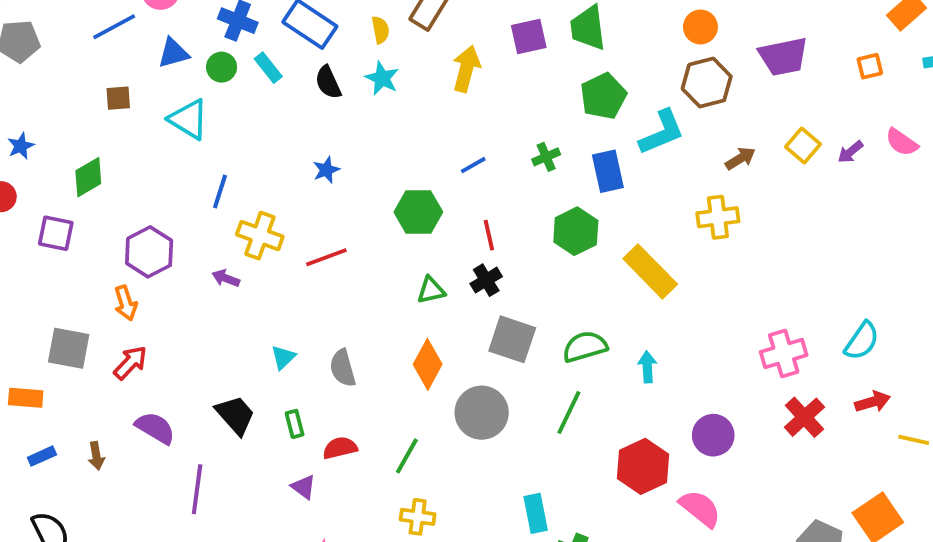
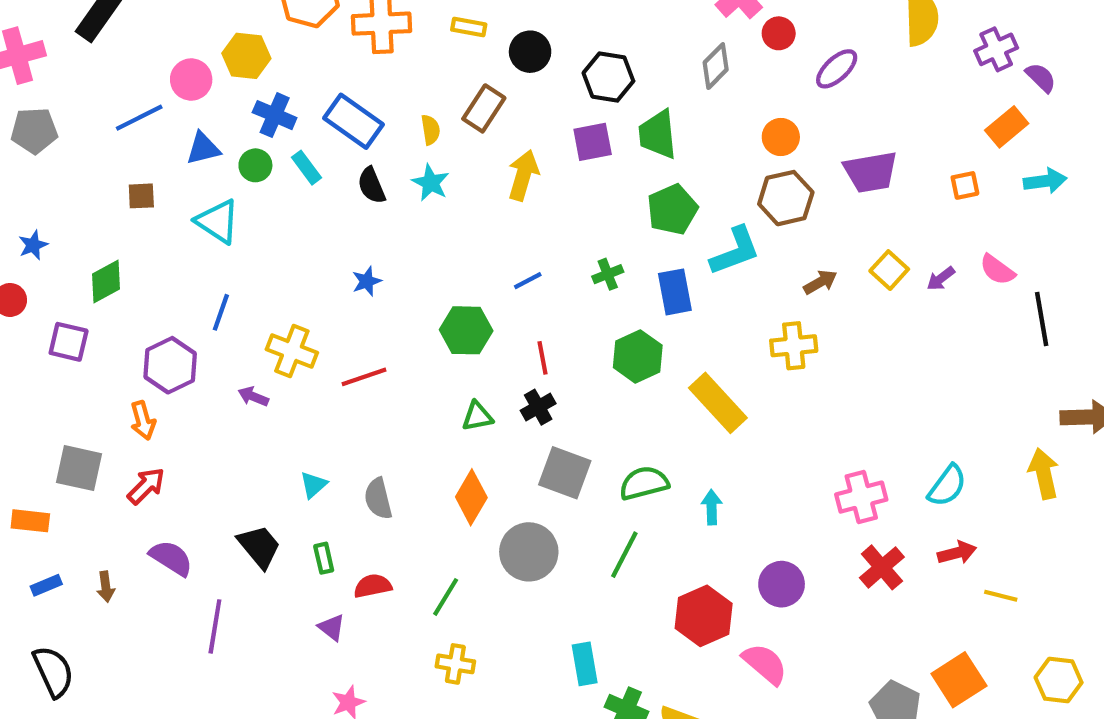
blue line: (220, 192) -> (221, 312), moved

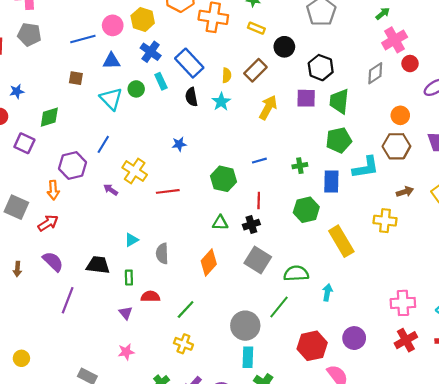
green circle: (255, 165) -> (136, 89), moved
black trapezoid: (259, 547) -> (98, 265), turned -55
gray circle: (529, 552) -> (245, 326), moved

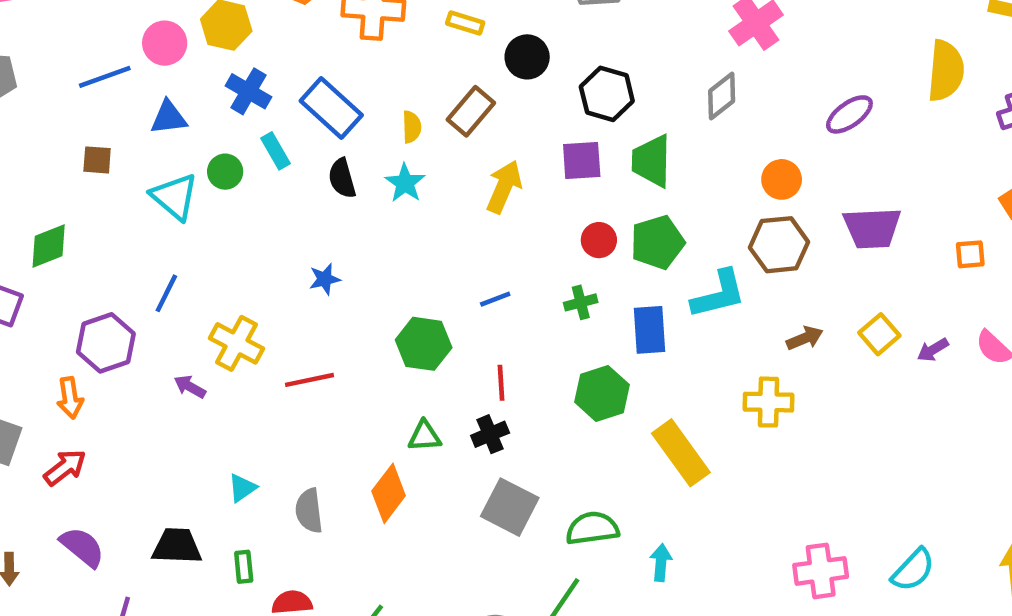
red circle: (410, 64) -> (599, 240), moved
orange diamond: (209, 263) -> (389, 493), moved

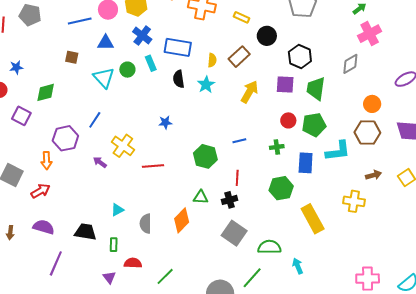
blue rectangle: (331, 108) -> (178, 47), turned -40
purple semicircle: (82, 547) -> (44, 227), turned -30
cyan arrow: (661, 563) -> (298, 266), turned -35

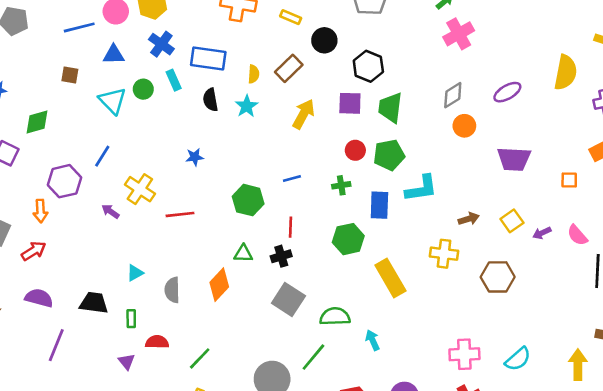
gray diamond: (350, 64) -> (453, 95), moved
brown hexagon: (367, 133) -> (498, 277), moved

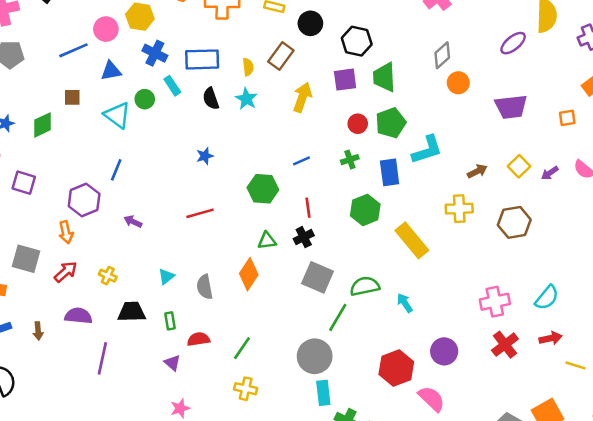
purple ellipse: (507, 92) -> (513, 43), moved
green diamond: (37, 122) -> (43, 125), moved
yellow cross: (140, 189) -> (108, 276), moved, size x0.6
green line: (313, 357) -> (338, 317), moved

